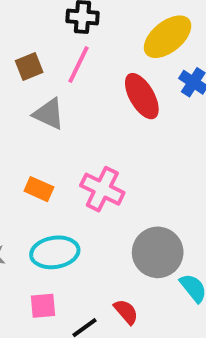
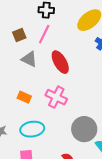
red ellipse: (142, 96) -> (60, 62), moved

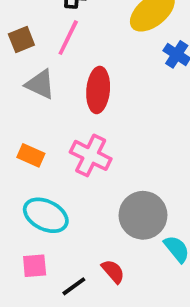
red ellipse: (60, 62) -> (98, 90), turned 35
cyan ellipse: (32, 129) -> (46, 215), turned 35

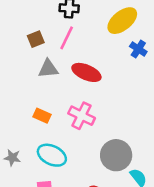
gray triangle: (40, 84) -> (48, 69), turned -30
red ellipse: (98, 90) -> (86, 72), turned -72

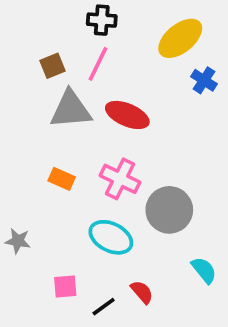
gray triangle: (48, 69) -> (71, 110), size x1.4
cyan ellipse: (52, 155) -> (111, 237), moved
gray circle: (116, 155) -> (169, 210), moved

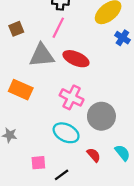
brown square: (52, 66) -> (16, 29), moved
orange rectangle: (62, 179) -> (21, 90), moved, size x1.5
red semicircle: (142, 292) -> (94, 155), moved

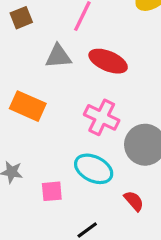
gray triangle: (42, 55) -> (58, 56), size x0.7
pink square: (38, 163) -> (52, 191), moved

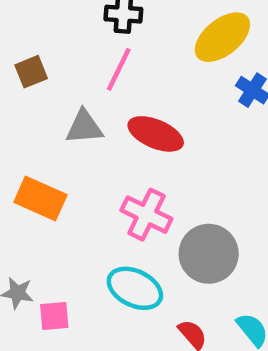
pink square: (52, 191) -> (54, 316), moved

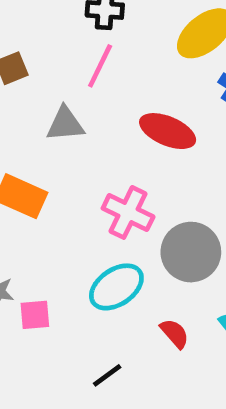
red ellipse: (156, 134) -> (168, 131), moved
cyan ellipse: (135, 288) -> (116, 287), turned -60

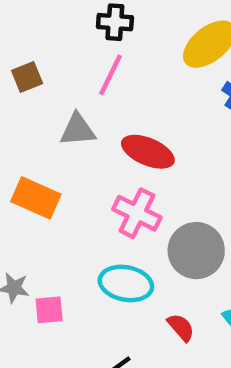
red ellipse: (168, 131) -> (148, 152), moved
cyan ellipse: (116, 287) -> (126, 283), turned 45

